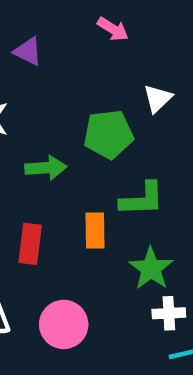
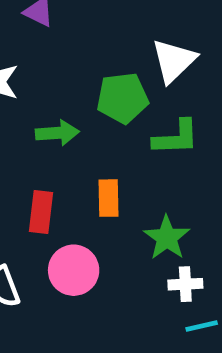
white triangle: (158, 98) -> (174, 61), size x1.5
green L-shape: (142, 199) -> (176, 138), moved
pink circle: (64, 324) -> (74, 270), moved

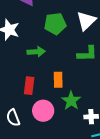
green pentagon: (122, 98) -> (55, 24), moved
green star: (167, 238) -> (71, 101), moved

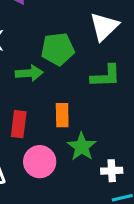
green pentagon: (55, 24) -> (58, 49), moved

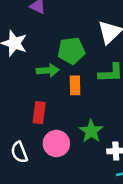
orange rectangle: (62, 115) -> (75, 85), moved

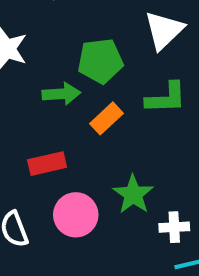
orange rectangle: (75, 85) -> (106, 118), turned 48
red rectangle: (39, 113) -> (47, 164), turned 70

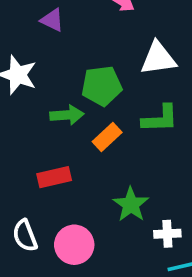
white triangle: (164, 30) -> (158, 58), turned 36
pink circle: (76, 215) -> (74, 245), moved

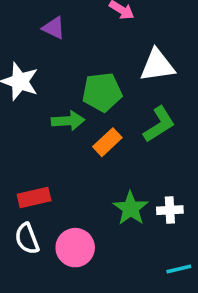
green L-shape: (160, 119) -> (159, 124), turned -30
red rectangle: (54, 177) -> (34, 198), moved
white cross: (167, 234) -> (170, 210), moved

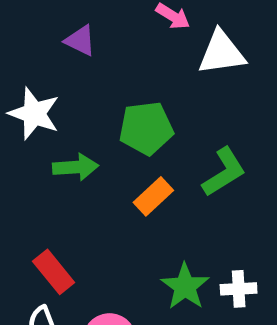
white triangle: (157, 65) -> (222, 53), moved
green arrow: (68, 121) -> (75, 167), moved
red rectangle: (34, 198) -> (54, 272), turned 64

